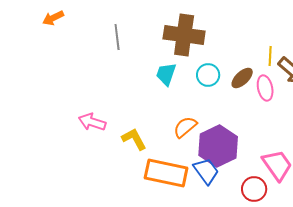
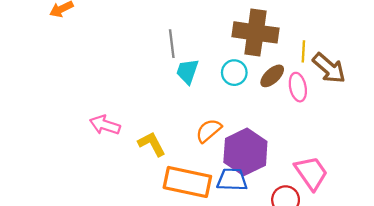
brown cross: (184, 35) -> (255, 32), moved
gray line: (117, 37) -> (172, 44), moved
blue trapezoid: (206, 171) -> (232, 180), turned -52

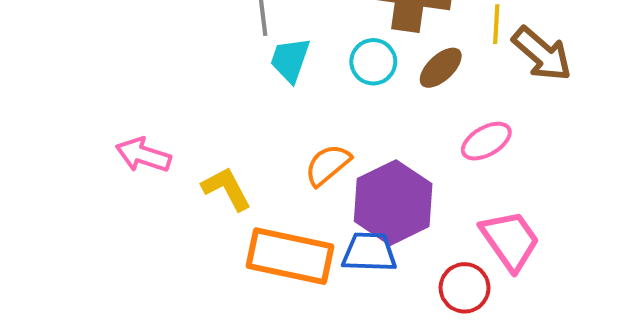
pink ellipse: (298, 87) -> (486, 141), moved, turned 72

